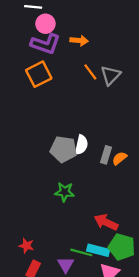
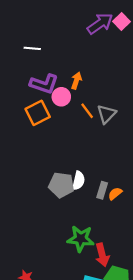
pink circle: (45, 24) -> (61, 97), moved
orange arrow: (79, 41) -> (76, 81), turned -77
green star: (65, 192) -> (81, 239), moved, size x1.4
red arrow: (106, 222) -> (102, 255), turned -130

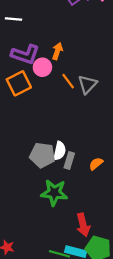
gray rectangle: (102, 190) -> (69, 161), moved
green star: (81, 239) -> (54, 193), moved

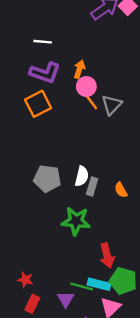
white line: (13, 19) -> (43, 42), moved
pink circle: (42, 67) -> (86, 87), moved
gray pentagon: (42, 155) -> (47, 178), moved
orange semicircle: (96, 164) -> (121, 190), turned -80

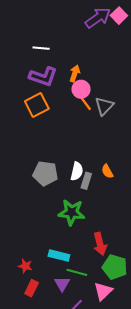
orange semicircle: (121, 190) -> (107, 171), moved
cyan rectangle: (99, 284) -> (59, 255), moved

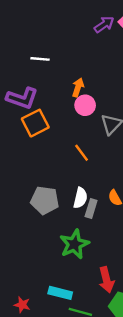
purple arrow: (98, 18) -> (104, 25), size x0.7
purple L-shape: (43, 77) -> (22, 98), moved
orange line: (85, 103) -> (82, 153), moved
green star: (72, 212) -> (74, 244), turned -30

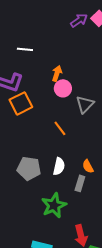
gray rectangle: (91, 209) -> (80, 183), moved

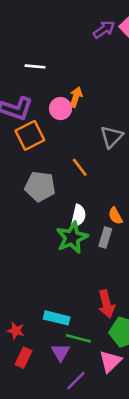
pink circle: (63, 88) -> (61, 109), moved
gray pentagon: (29, 168) -> (40, 186), moved
green star: (54, 205) -> (72, 238), moved

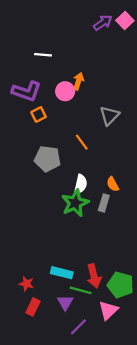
orange square: (30, 135) -> (39, 114), size x0.6
red arrow: (106, 304) -> (94, 276), moved

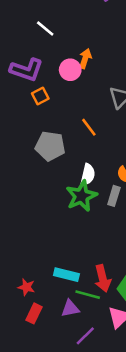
white line: (43, 55) -> (45, 29), turned 35
purple triangle: (65, 303) -> (70, 308), turned 49

